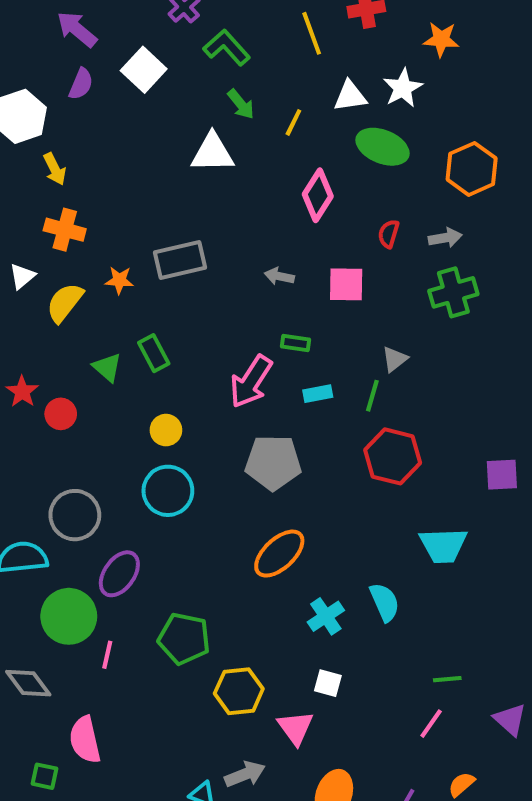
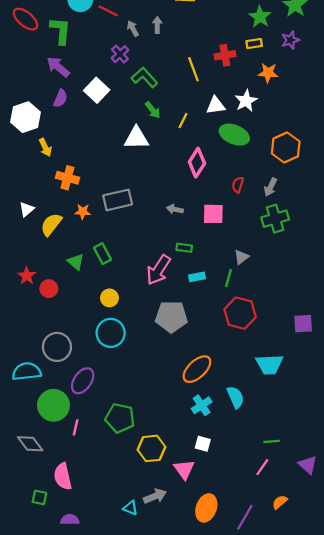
orange cross: (65, 230) -> (67, 178), moved
gray arrow: (445, 238) -> (270, 187), turned 126
orange ellipse: (279, 554) -> (197, 369), moved

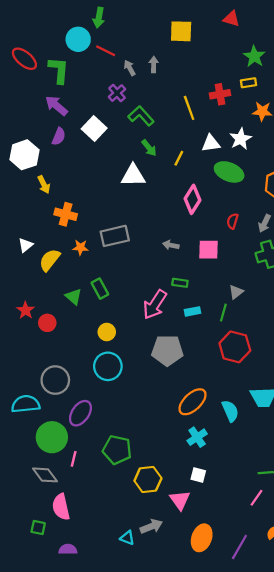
cyan semicircle: (235, 397) -> (230, 411), moved
gray diamond: (30, 444) -> (45, 475), moved

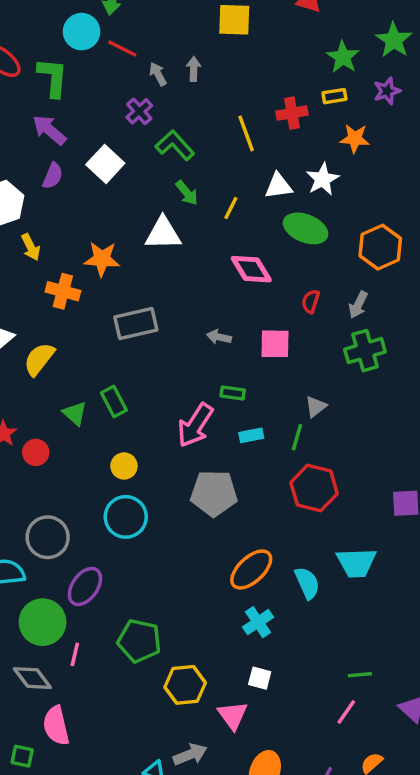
pink diamond: (193, 199) -> (251, 269), turned -64
orange star: (80, 247) -> (102, 259), moved, size x1.5

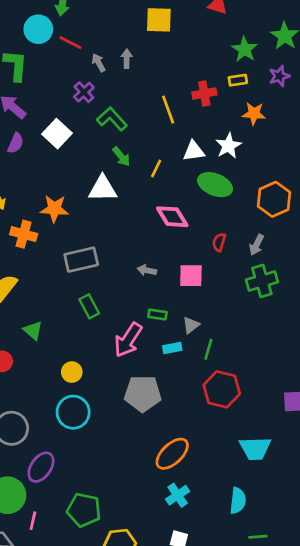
green rectangle: (114, 401) -> (89, 306), moved
gray triangle: (316, 407) -> (191, 325), moved
cyan semicircle: (307, 583) -> (238, 501), moved, turned 30

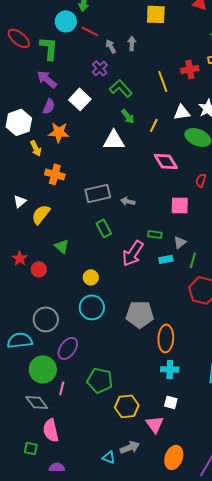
orange star: (54, 209) -> (59, 132), moved
gray arrow: (147, 270) -> (128, 201), moved
gray pentagon: (143, 393) -> (140, 314), moved
orange ellipse: (172, 454) -> (166, 338), turned -44
cyan cross: (178, 495) -> (170, 369), turned 36

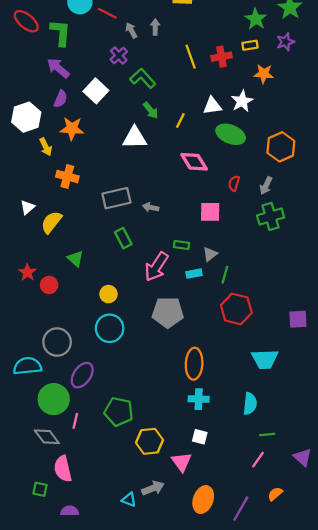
yellow line: (163, 81) -> (191, 57), moved
gray pentagon: (140, 314) -> (168, 312), moved

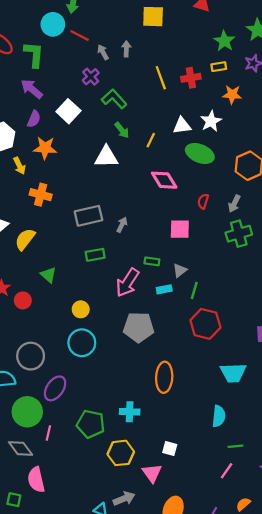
gray arrow: (151, 207) -> (122, 225), turned 104
green rectangle: (123, 238) -> (95, 255), turned -72
cyan cross: (199, 399) -> (130, 412), moved

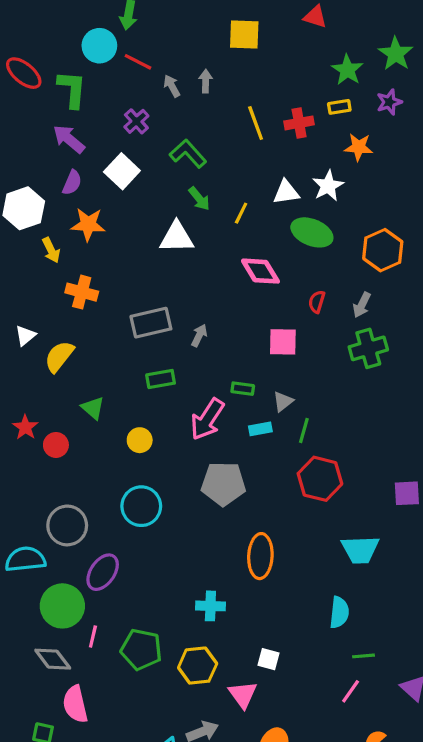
purple cross: (91, 77) -> (136, 121), moved
yellow circle: (81, 309) -> (140, 440), moved
green pentagon: (91, 424) -> (141, 649), moved

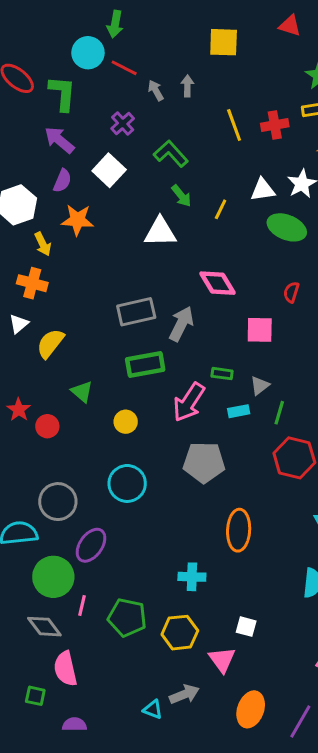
pink diamond: (260, 271) -> (218, 283), moved
orange cross: (82, 292) -> (32, 283), moved
gray arrow: (199, 335) -> (181, 324), size x1.6
green rectangle: (161, 379) -> (145, 364), size x1.4

